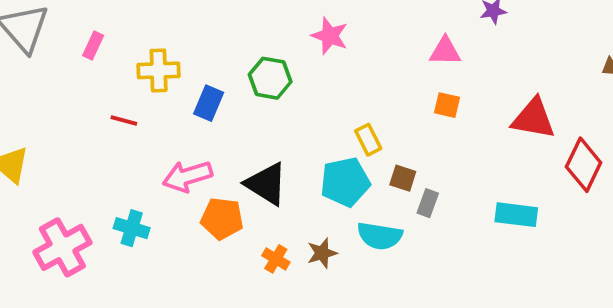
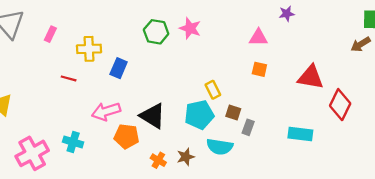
green hexagon: (270, 78) -> (156, 32), moved

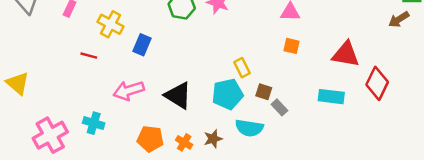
yellow cross: (89, 49) -> (111, 24), turned 30
gray rectangle: (248, 127) -> (279, 107), turned -63
cyan rectangle: (300, 134) -> (331, 97), moved
orange pentagon: (126, 136) -> (150, 139), moved

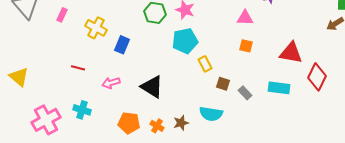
red line: (89, 56) -> (78, 68), moved
pink arrow: (129, 91) -> (111, 83), size x0.7
cyan pentagon: (228, 94) -> (185, 41), moved
gray rectangle: (279, 107) -> (245, 93), moved

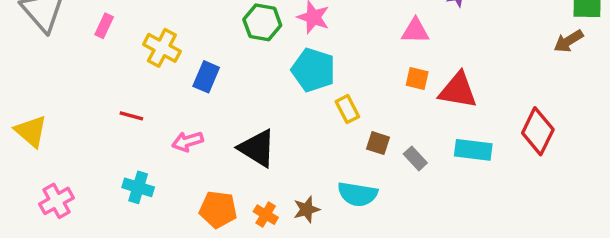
cyan pentagon: (185, 41) -> (313, 70), turned 30
red triangle: (291, 53) -> (458, 90), moved
pink cross: (46, 120) -> (56, 201), moved, size x0.7

